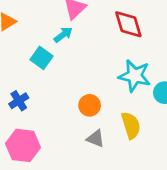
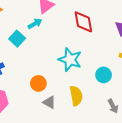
cyan star: (135, 76) -> (70, 60), moved
orange circle: (90, 105) -> (38, 83), moved

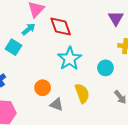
red diamond: (83, 22) -> (61, 26), moved
cyan star: (70, 60) -> (70, 59), turned 30

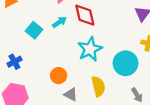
cyan arrow: (29, 29) -> (59, 22), moved
cyan circle: (105, 68) -> (126, 63), size x1.5

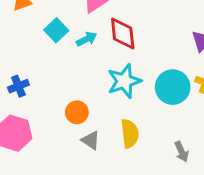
cyan square: (34, 30) -> (56, 30), moved
cyan circle: (126, 63) -> (173, 87), moved

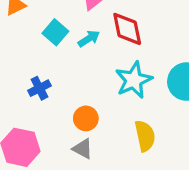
blue cross: (18, 86) -> (39, 88), moved
gray triangle: (91, 140) -> (83, 149), moved

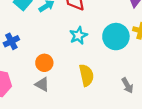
cyan star: (134, 80) -> (78, 35), size x0.7

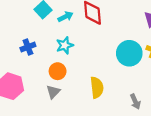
cyan star: (78, 35) -> (65, 45), moved
gray triangle: (42, 84) -> (53, 92), turned 40

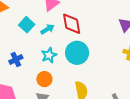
cyan circle: (129, 53) -> (77, 53), moved

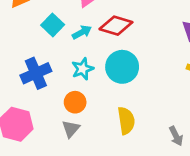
red diamond: (72, 24) -> (116, 26), turned -65
blue cross: (16, 60) -> (36, 73), size x1.5

